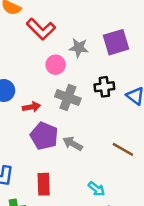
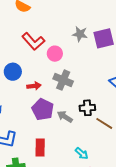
red L-shape: (41, 29) -> (33, 41), moved
gray star: (79, 48) -> (80, 34), moved
black cross: (104, 87) -> (87, 108), moved

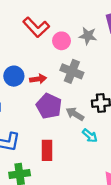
gray star: (80, 34) -> (88, 36), moved
blue circle: (13, 72) -> (14, 76), moved
cyan arrow: (82, 153) -> (90, 136), moved

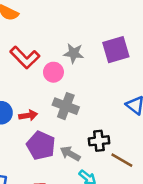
gray star: (88, 36) -> (74, 53), moved

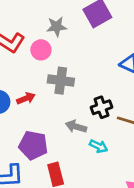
purple pentagon: (41, 145) -> (33, 145), moved

